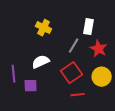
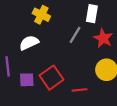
white semicircle: (41, 62) -> (29, 43), moved
red square: (72, 73) -> (51, 78), moved

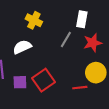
red star: (103, 38) -> (93, 43), turned 30
red line: (80, 90) -> (80, 88), moved

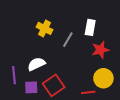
gray line: (66, 40) -> (68, 40), moved
white semicircle: (22, 47) -> (36, 64), moved

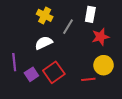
white semicircle: (36, 64) -> (44, 43), moved
purple square: (31, 87) -> (31, 74), turned -32

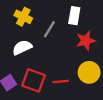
red square: (54, 72) -> (33, 80), turned -35
red line: (88, 79) -> (61, 81), moved

